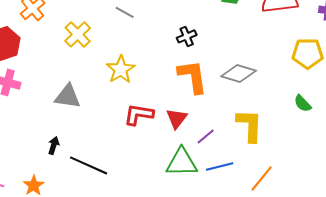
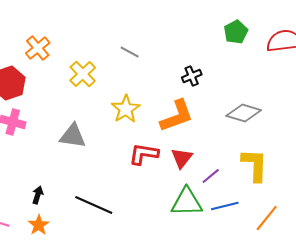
orange L-shape: (193, 76) -> (177, 116), moved, turned 78
black arrow: (54, 145) -> (38, 195), moved

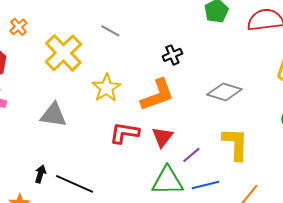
orange cross: (38, 48) -> (18, 27), size x0.7
yellow cross: (83, 74) -> (63, 53), size x1.4
black arrow: (38, 195) -> (40, 174), moved

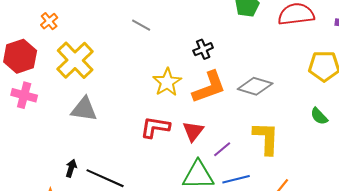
yellow cross: (63, 53) -> (75, 60), moved
yellow star: (106, 88) -> (167, 82), moved
orange L-shape: (157, 95) -> (209, 87), moved

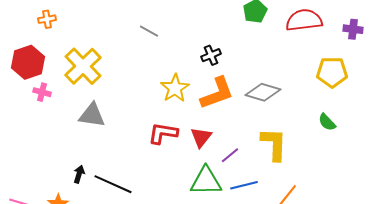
orange cross: (49, 21) -> (47, 19), moved, turned 30
pink cross: (24, 95) -> (42, 92), moved, size x0.7

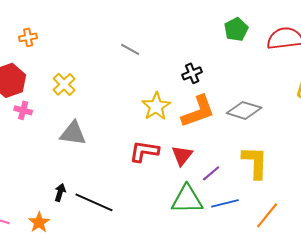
yellow cross: (83, 66) -> (64, 84), size x0.6

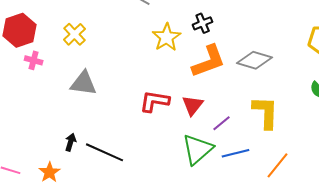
yellow star: (156, 106) -> (167, 37), moved
green triangle: (187, 199) -> (198, 149), turned -40

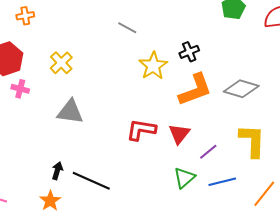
green triangle: (198, 149) -> (184, 178), size x0.7
orange star: (50, 172) -> (50, 201), moved

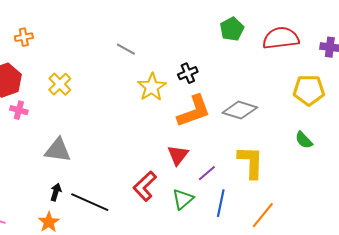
gray triangle: (70, 112) -> (58, 150), moved
red L-shape: (141, 130) -> (145, 186), moved, turned -52
blue line: (222, 182) -> (221, 203), turned -64

